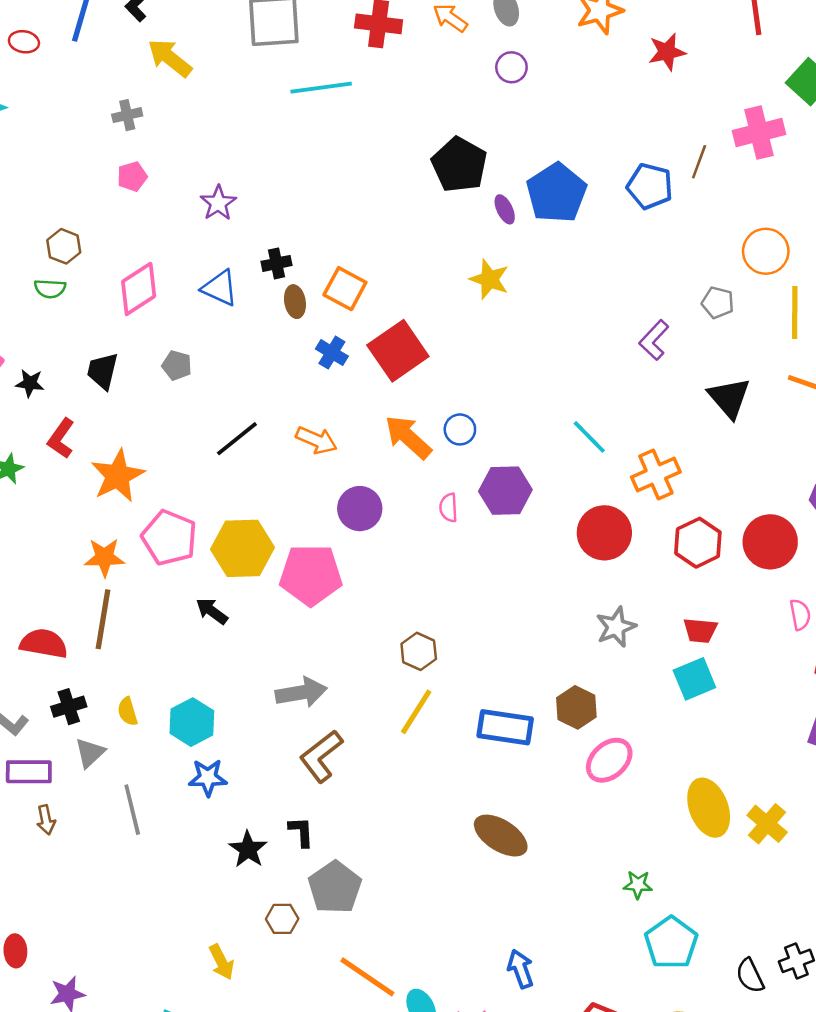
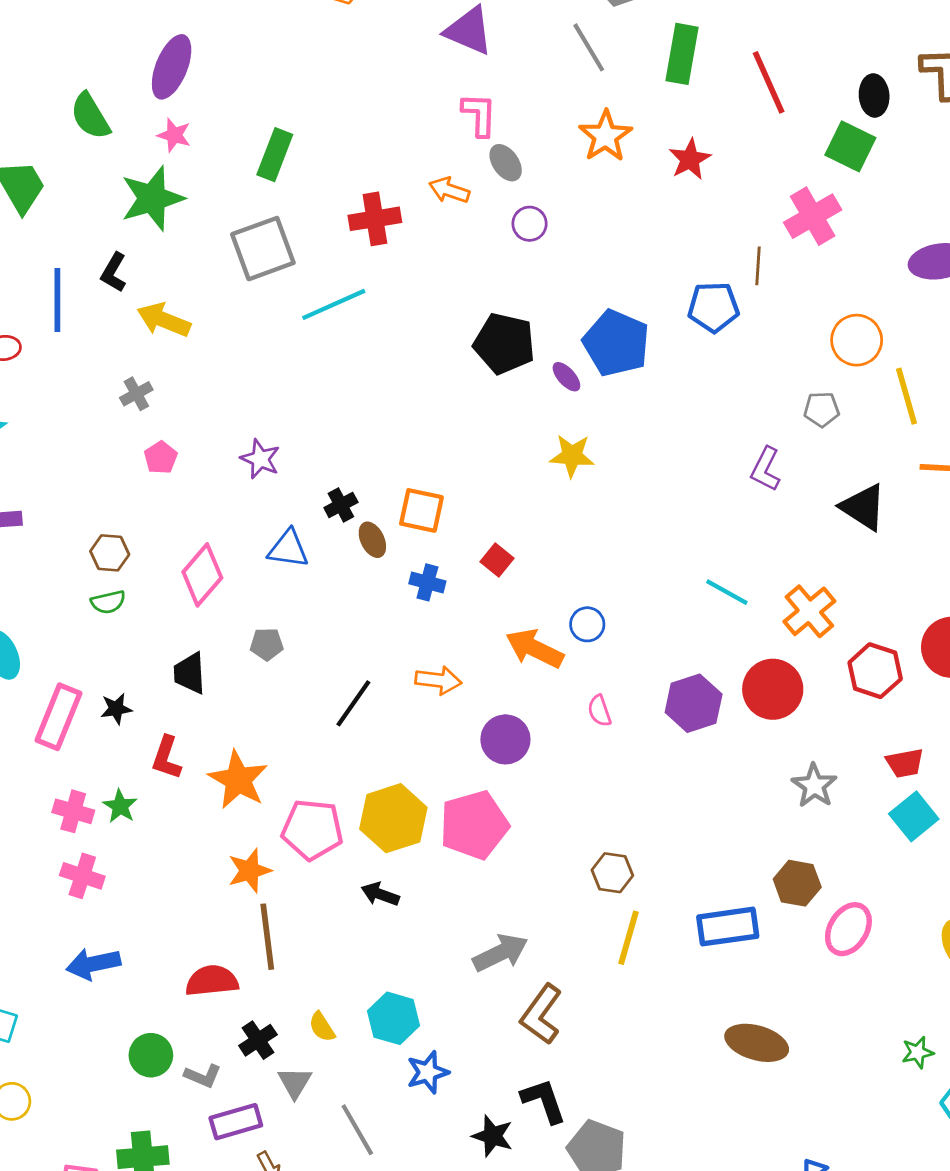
red square: (398, 351) -> (497, 560), size x0.5
purple hexagon: (505, 491) -> (694, 703), moved
black L-shape: (301, 832) -> (544, 1101), size x1.4

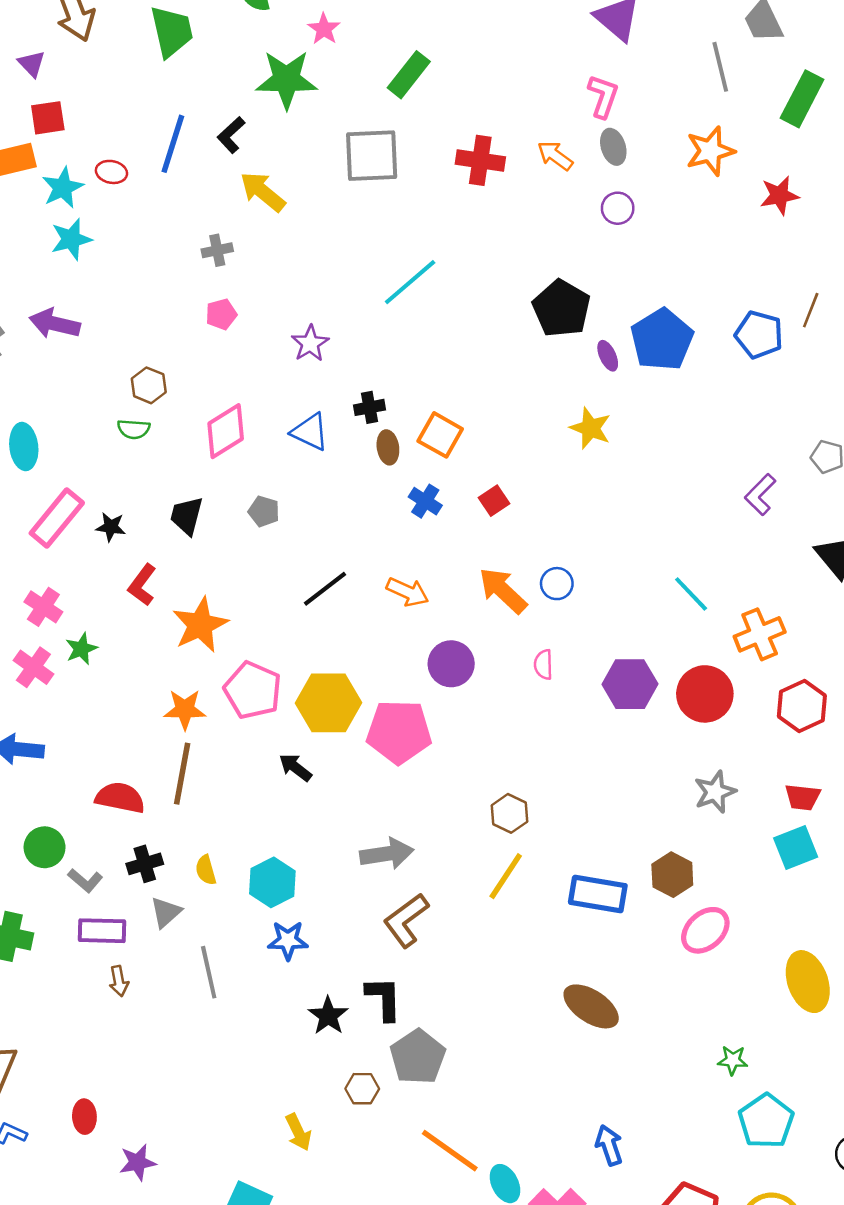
cyan line: (334, 304) -> (410, 282), moved, turned -34
green star: (120, 806) -> (81, 649), moved

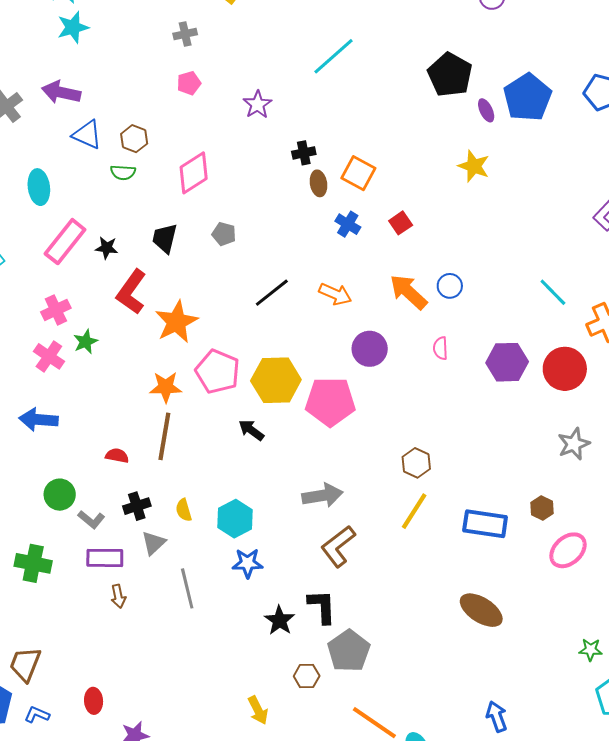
blue triangle: (310, 432) -> (87, 135), moved
red L-shape: (142, 585) -> (131, 292), size x1.4
pink cross: (43, 607) -> (56, 310), turned 32
red semicircle: (120, 798) -> (117, 456), size x0.6
brown hexagon: (672, 875) -> (542, 508), size x0.7

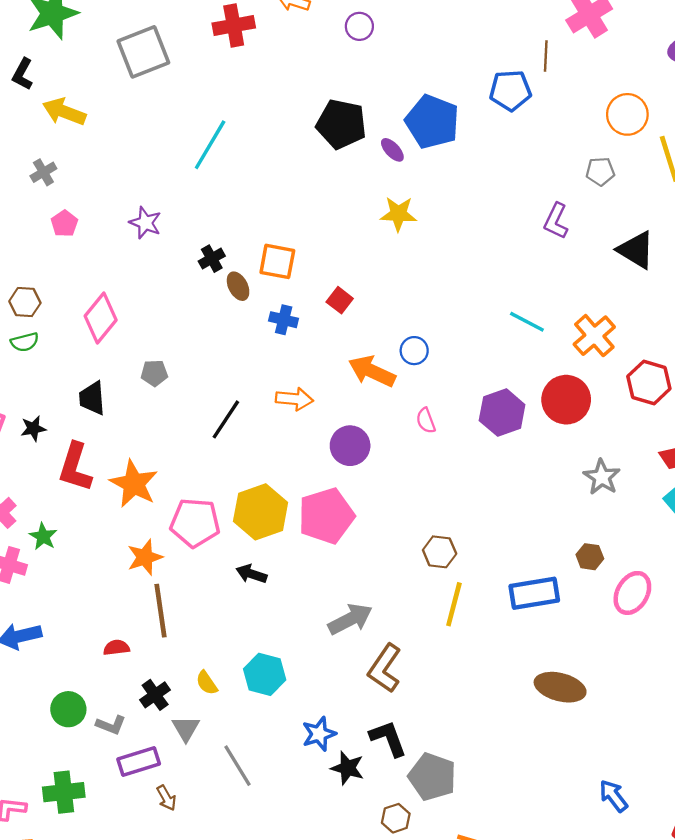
blue star: (248, 563) -> (319, 734), moved

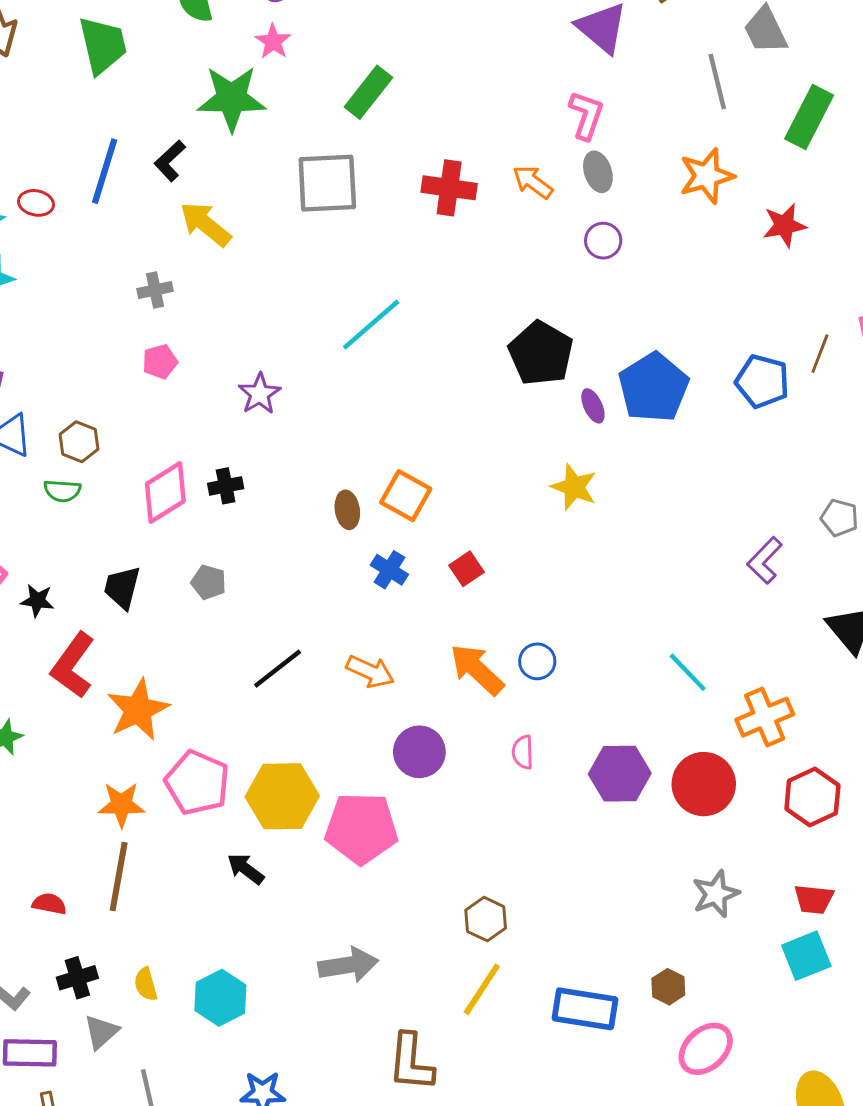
black cross: (212, 259) -> (226, 486), moved
brown L-shape: (385, 668) -> (411, 1062), moved, turned -48

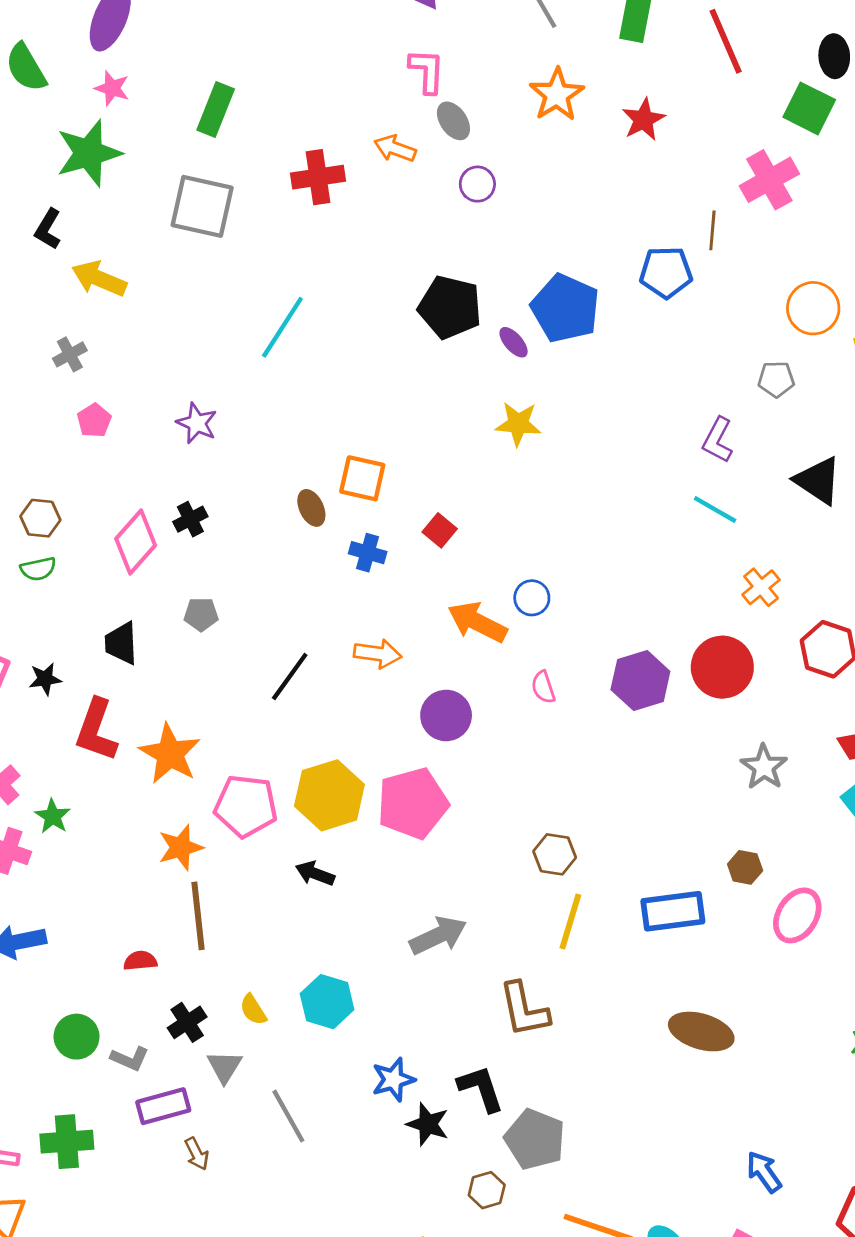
gray square: (327, 183) -> (202, 206), turned 32
cyan line: (688, 672) -> (715, 510), moved
orange cross: (765, 717) -> (761, 587), size x0.7

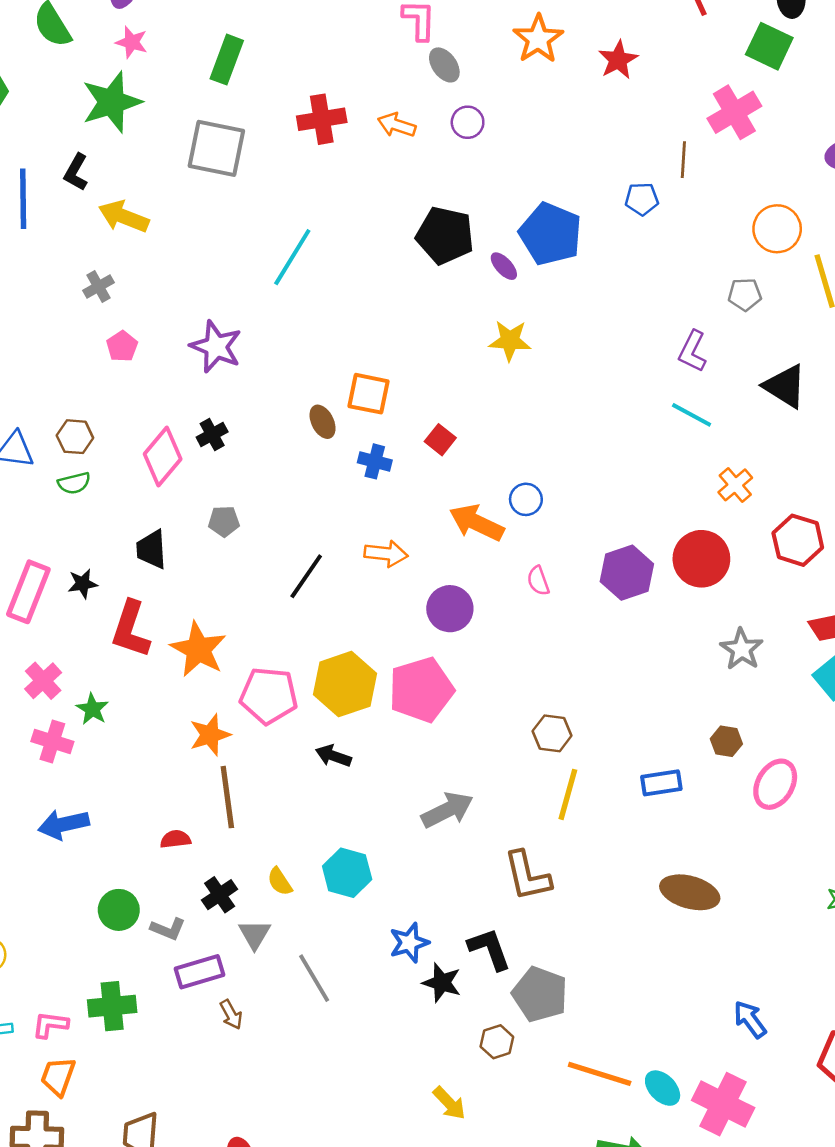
orange arrow: (395, 149) -> (397, 125), moved
blue pentagon: (666, 272) -> (642, 199), size x0.7
purple star: (197, 423) -> (216, 347), size x1.4
blue rectangle: (673, 911) -> (661, 783), size x0.7

